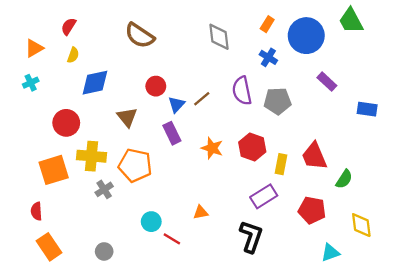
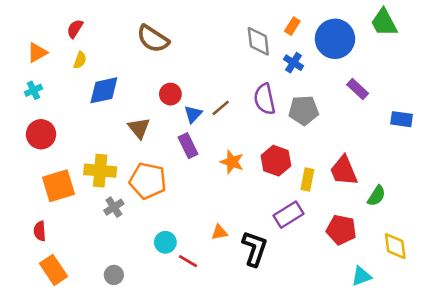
gray diamond: (219, 37) -> (258, 41), moved
red circle: (66, 123) -> (41, 134), moved
black L-shape: (251, 237) -> (255, 249), moved

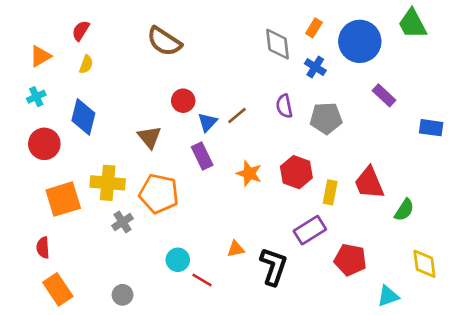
blue diamond: (104, 90) -> (83, 117), moved, turned -64
purple semicircle: (265, 99) -> (284, 106), size x0.7
red pentagon: (341, 230) -> (350, 260), moved

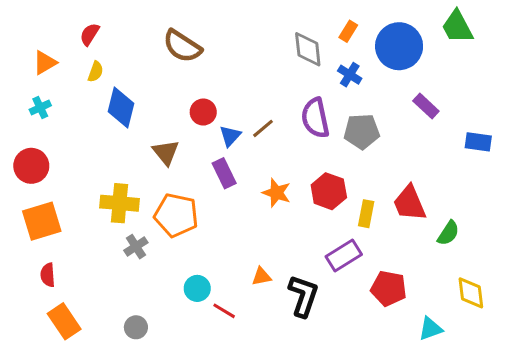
purple semicircle: (284, 106) -> (315, 118), size x1.5
blue diamond: (83, 117) -> (121, 108), moved
red circle: (44, 144) -> (31, 166), moved
orange square: (63, 199) -> (42, 221), moved

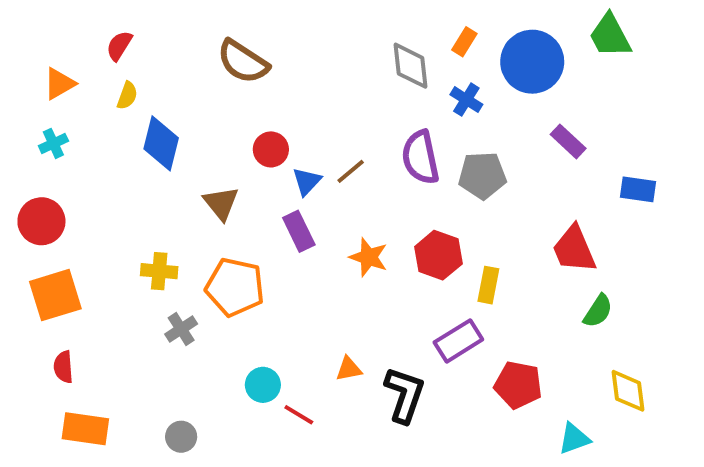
yellow cross: (119, 203) -> (159, 271), size x0.7
red trapezoid: (410, 203) -> (574, 249), moved
orange rectangle: (64, 321) -> (85, 429), turned -48

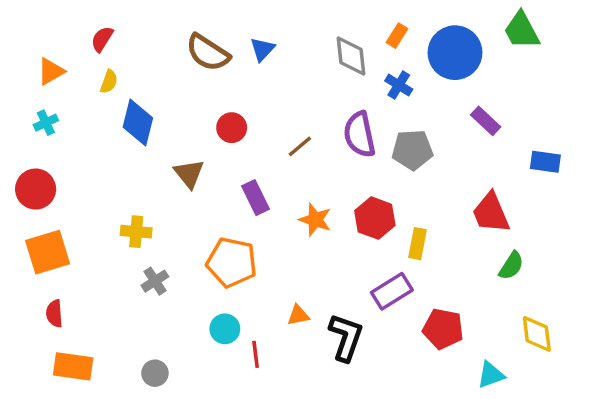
blue triangle: (307, 181) -> (262, 49), moved
orange pentagon: (235, 287) -> (232, 262), moved
red line: (299, 415) -> (256, 354), turned 52

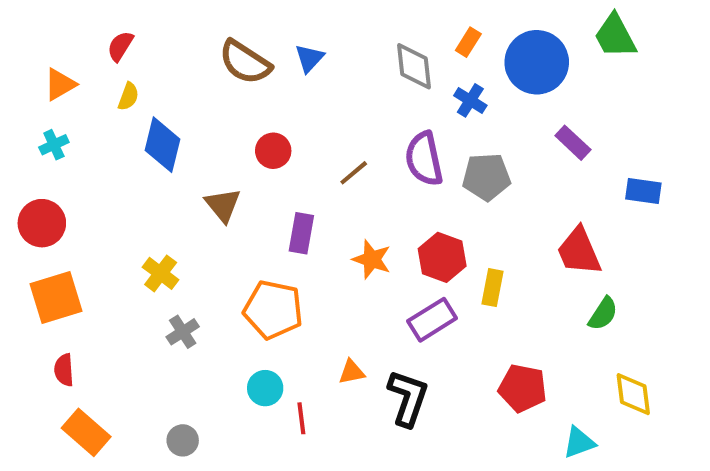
purple rectangle: (256, 198) -> (301, 233), turned 36
yellow cross: (136, 232) -> (161, 273), turned 32
purple rectangle: (392, 291) -> (432, 320), moved
orange rectangle: (73, 366) -> (86, 432), turned 33

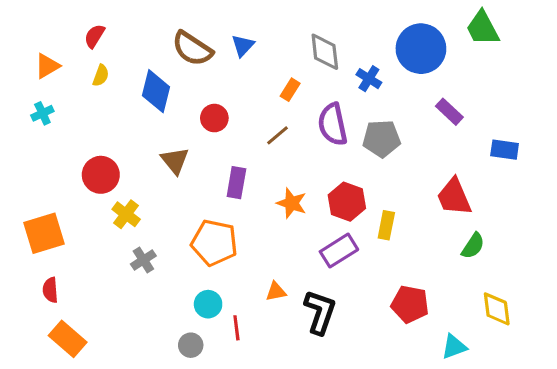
orange rectangle: (468, 42) -> (290, 90), moved
blue diamond: (163, 145) -> (156, 91), moved
red circle: (42, 223) -> (101, 175), moved
gray circle: (183, 440) -> (191, 345), moved

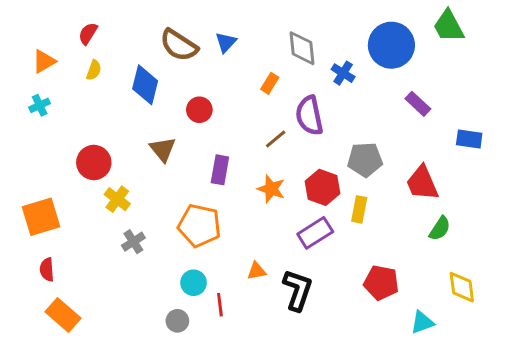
brown line: (277, 135) -> (276, 139), moved
gray pentagon: (382, 139) -> (365, 160), moved

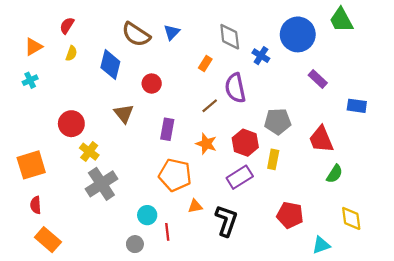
orange pentagon: (199, 226) -> (175, 175), moved
gray cross: (133, 242) -> (101, 184), size x1.8

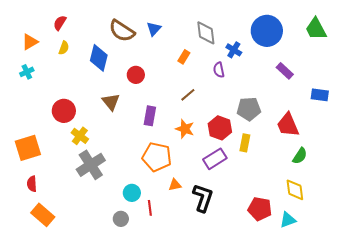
green trapezoid: (341, 20) -> (316, 29), moved
purple semicircle: (235, 88) -> (219, 70), moved, size x0.6
red pentagon: (290, 215) -> (260, 209), moved
yellow diamond: (351, 218) -> (295, 190), moved

